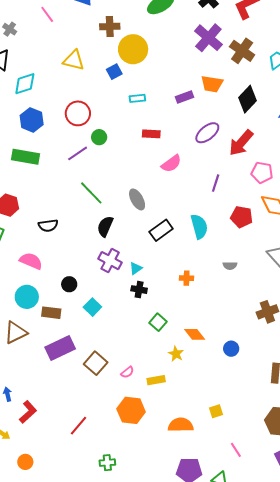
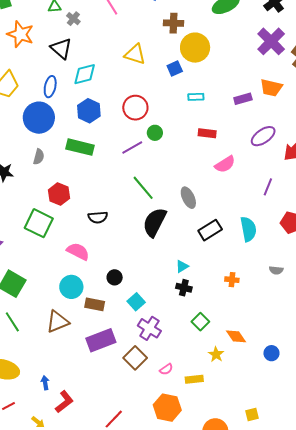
black semicircle: (105, 226) -> (155, 222), size x1.4
purple cross: (110, 261) -> (149, 328), moved

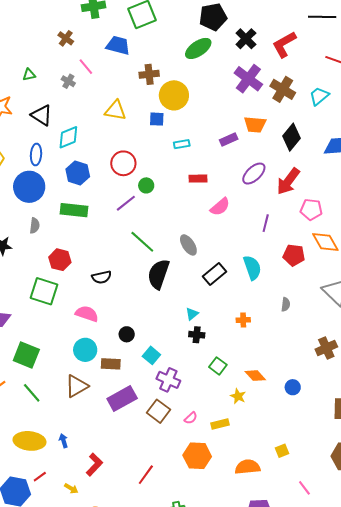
gray cross: (73, 19) -> (68, 81), moved
blue square: (175, 69) -> (157, 119), turned 35
gray semicircle: (276, 270) -> (286, 304), turned -80
blue arrow: (45, 383) -> (64, 441), moved

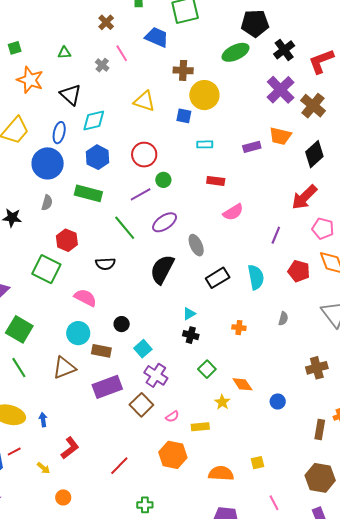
purple ellipse: (254, 174) -> (165, 222), moved
green line: (142, 242) -> (125, 228), moved

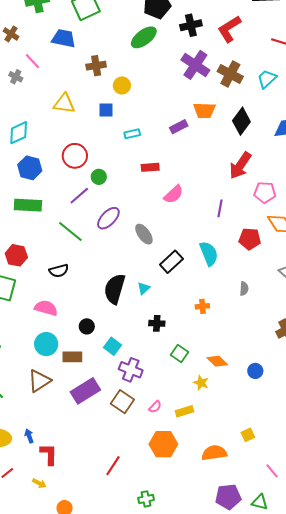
black cross: (284, 50) -> (191, 25), turned 35
yellow circle: (204, 95) -> (122, 85), size x0.6
black semicircle: (162, 269) -> (115, 289), moved
cyan triangle: (189, 314) -> (144, 288), moved
red L-shape: (70, 448) -> (49, 454), moved, turned -40

